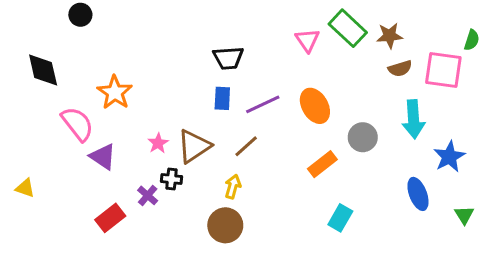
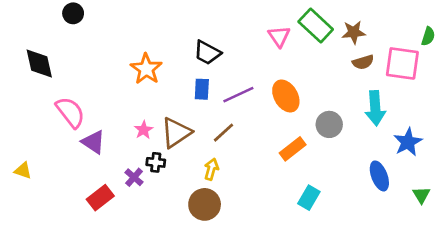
black trapezoid: (228, 58) -> (207, 53), turned 32
orange star: (115, 92) -> (146, 69), moved

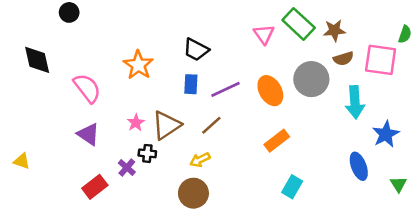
pink semicircle: (70, 112) -> (87, 88), moved
gray circle: (329, 124) -> (311, 79), moved, size x1.4
yellow arrow: (211, 169) -> (200, 160), turned -132

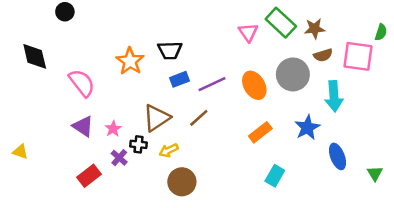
black trapezoid: (196, 50) -> (170, 50), moved, turned -30
blue rectangle: (191, 84) -> (179, 79), turned 66
pink star: (136, 123) -> (113, 129), moved
blue star: (386, 134) -> (307, 128), moved
yellow arrow: (200, 160) -> (169, 150), moved

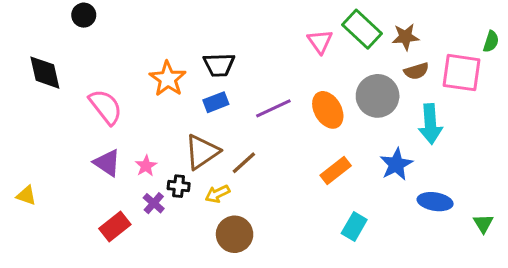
blue rectangle: (179, 79) -> (216, 102), moved
brown line: (199, 118) -> (244, 163), moved
blue ellipse: (337, 156) -> (435, 202), turned -60

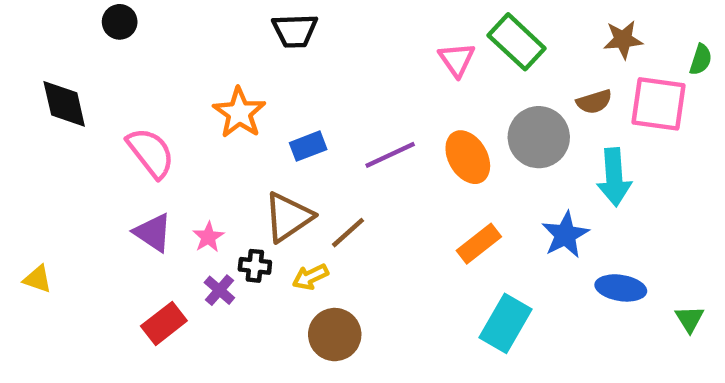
brown star: (406, 37) -> (623, 40), moved
black trapezoid: (219, 65) -> (295, 31), moved
cyan rectangle: (354, 226) -> (505, 323), size x1.4

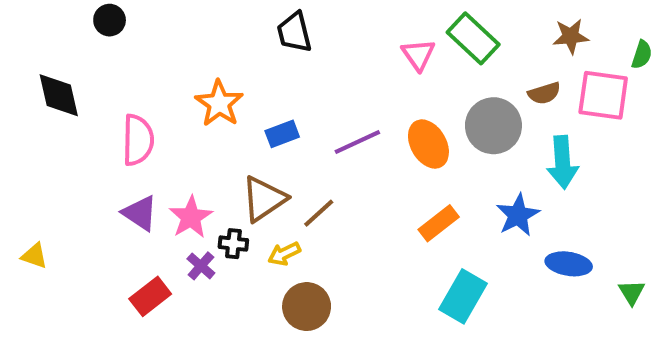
black trapezoid: (295, 31) -> (294, 32), moved, turned 78
pink semicircle: (151, 153) -> (138, 140), turned 39
pink star: (208, 237) -> (191, 217), size x1.5

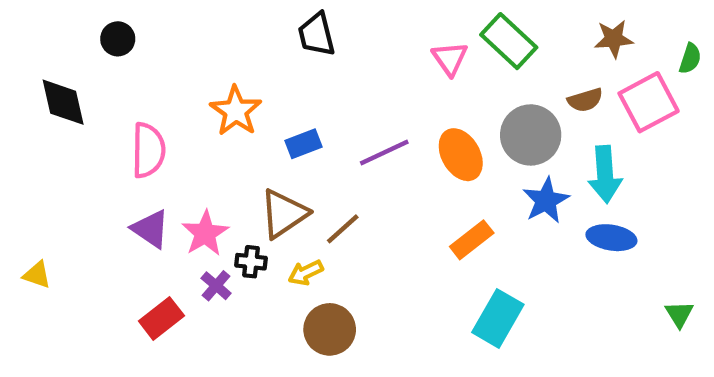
black circle: (110, 20) -> (118, 39), moved
pink square: (603, 95) -> (649, 102), turned -36
blue star: (518, 215) -> (546, 201), moved
blue ellipse: (569, 264) -> (611, 238), moved

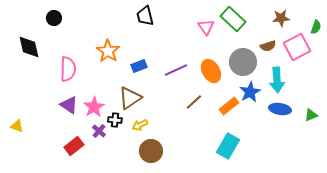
brown line: (343, 229) -> (194, 102), moved
orange rectangle: (472, 240) -> (229, 106), moved
green triangle: (679, 314) -> (311, 115), moved, turned 40

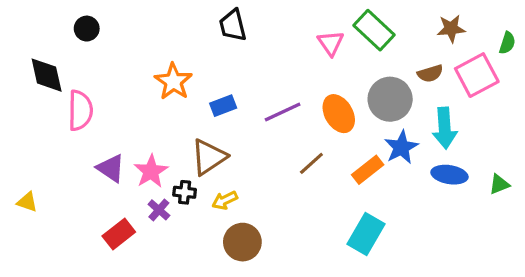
pink semicircle: (68, 69) -> (80, 110), moved

